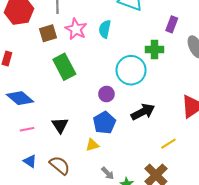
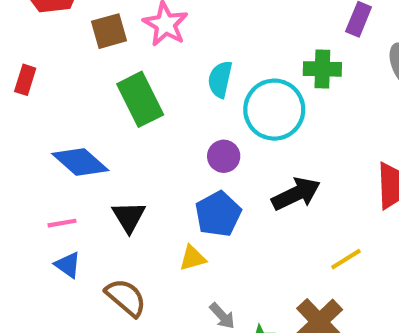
cyan semicircle: (105, 29) -> (220, 79), moved
blue diamond: (20, 98) -> (80, 162), moved
blue triangle: (30, 161) -> (68, 265), moved

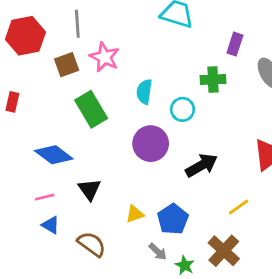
cyan circle: (274, 110) -> (182, 109), size x0.6
purple circle: (224, 156) -> (151, 144), size x1.6
blue pentagon: (218, 214) -> (173, 219), moved

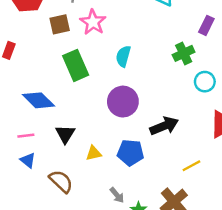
green cross: (213, 79) -> (184, 53), turned -30
cyan circle: (182, 109) -> (205, 82), moved
yellow triangle: (135, 214) -> (94, 153), moved
blue pentagon: (173, 219) -> (130, 153), moved, turned 30

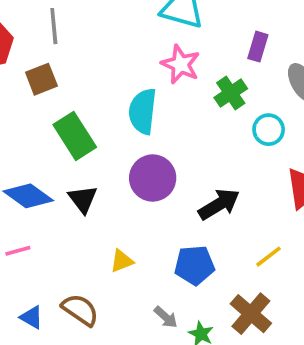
pink star: (93, 22) -> (181, 64), moved
cyan semicircle: (123, 56) -> (143, 111), size x1.4
black triangle: (65, 134) -> (83, 199), moved
blue pentagon: (130, 153) -> (194, 265), moved
blue triangle: (28, 160) -> (32, 317), moved

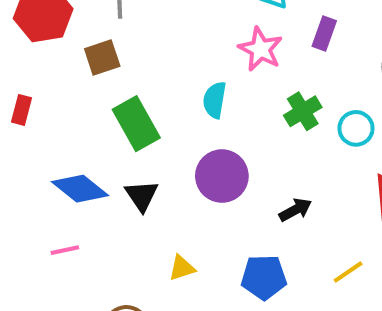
purple rectangle: (258, 47) -> (324, 34), moved
green cross: (231, 93) -> (303, 111), moved
cyan semicircle: (143, 111) -> (215, 100), size x0.7
black arrow: (219, 204) -> (295, 210), size x0.7

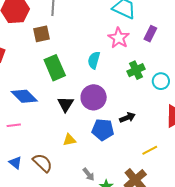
black triangle: (142, 196) -> (66, 104), moved
blue pentagon: (264, 277) -> (103, 130), moved

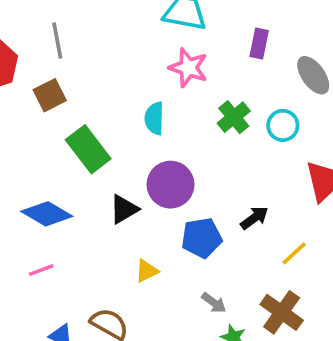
purple rectangle: (150, 34) -> (259, 44), moved
black triangle: (66, 104) -> (124, 209), turned 42
black arrow: (127, 117) -> (254, 218), moved
gray arrow: (89, 174) -> (214, 303), moved

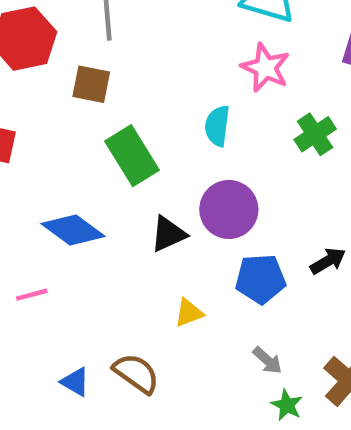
brown square: (50, 95) -> (91, 84), turned 32
pink line: (41, 270) -> (32, 295), moved

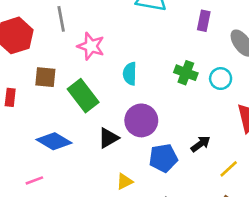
pink star: (265, 68) -> (91, 46), moved
brown square: (91, 84) -> (45, 77), moved
green cross: (315, 134) -> (186, 73), turned -30

